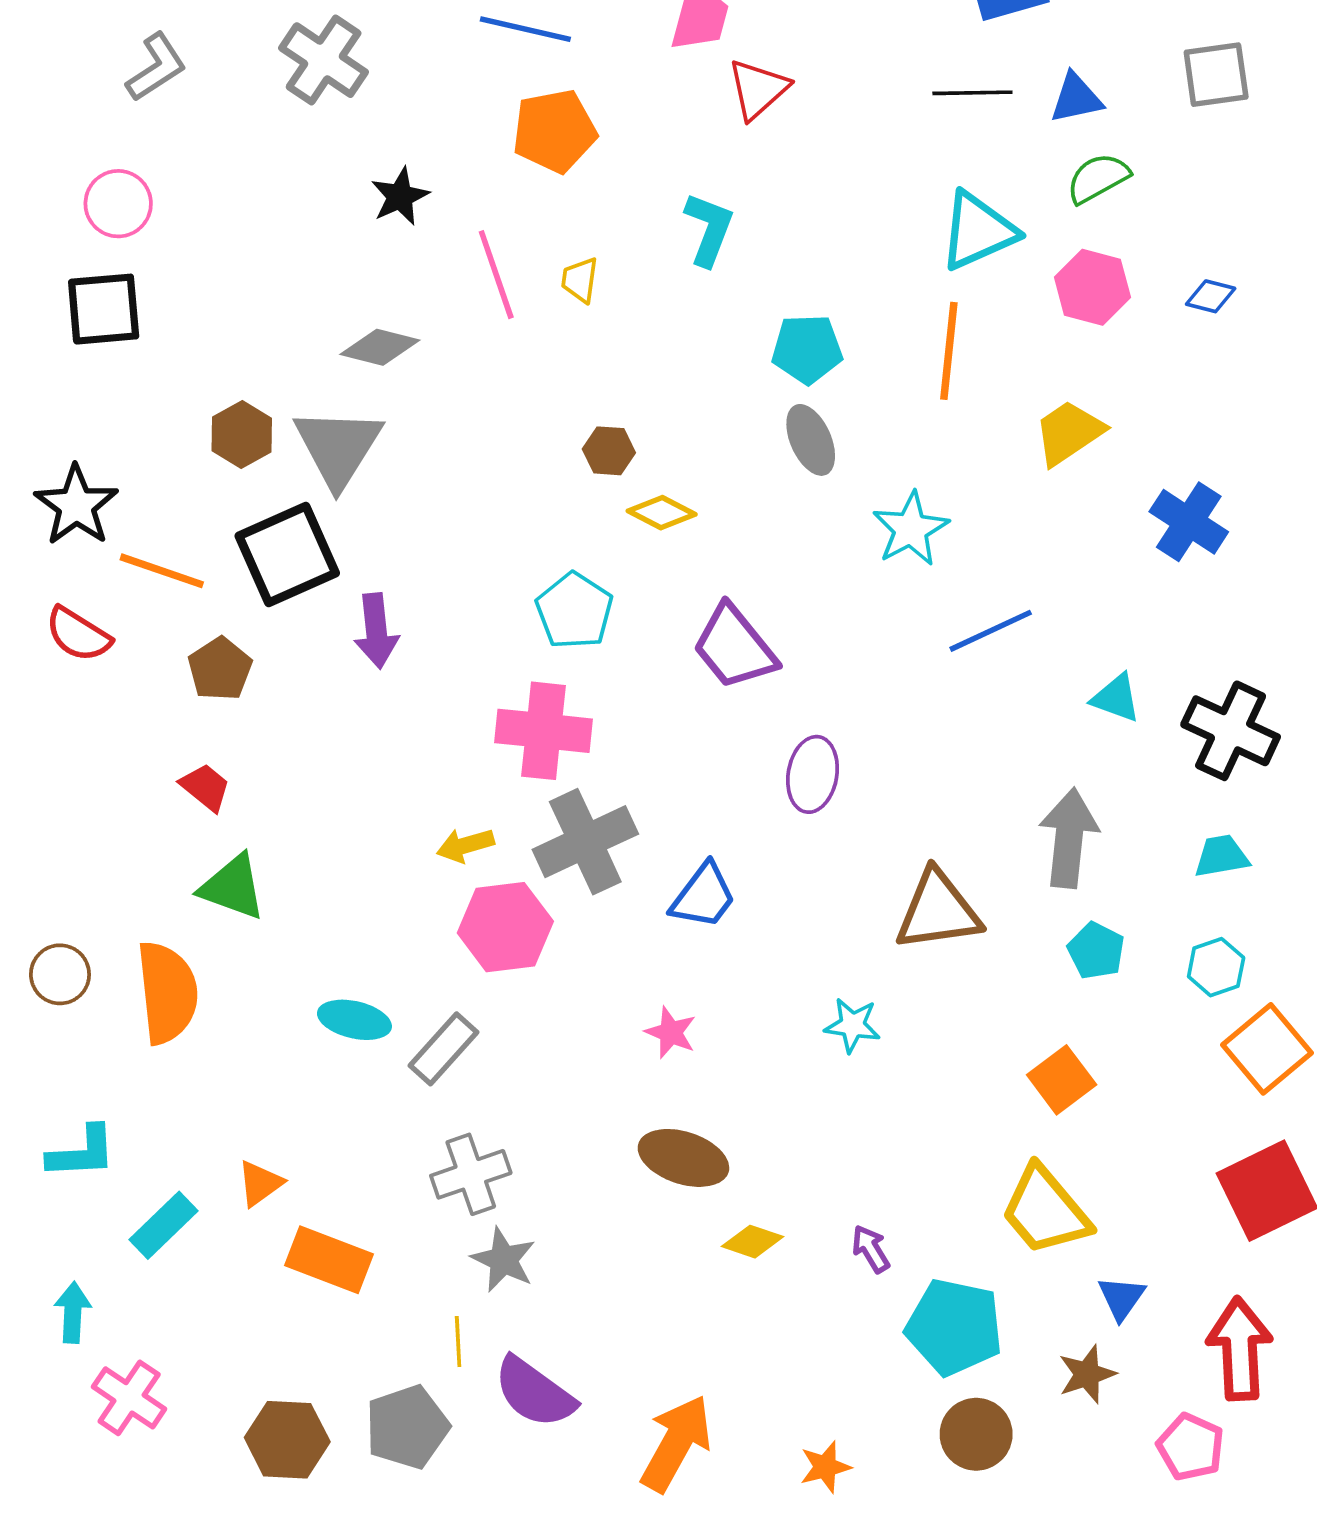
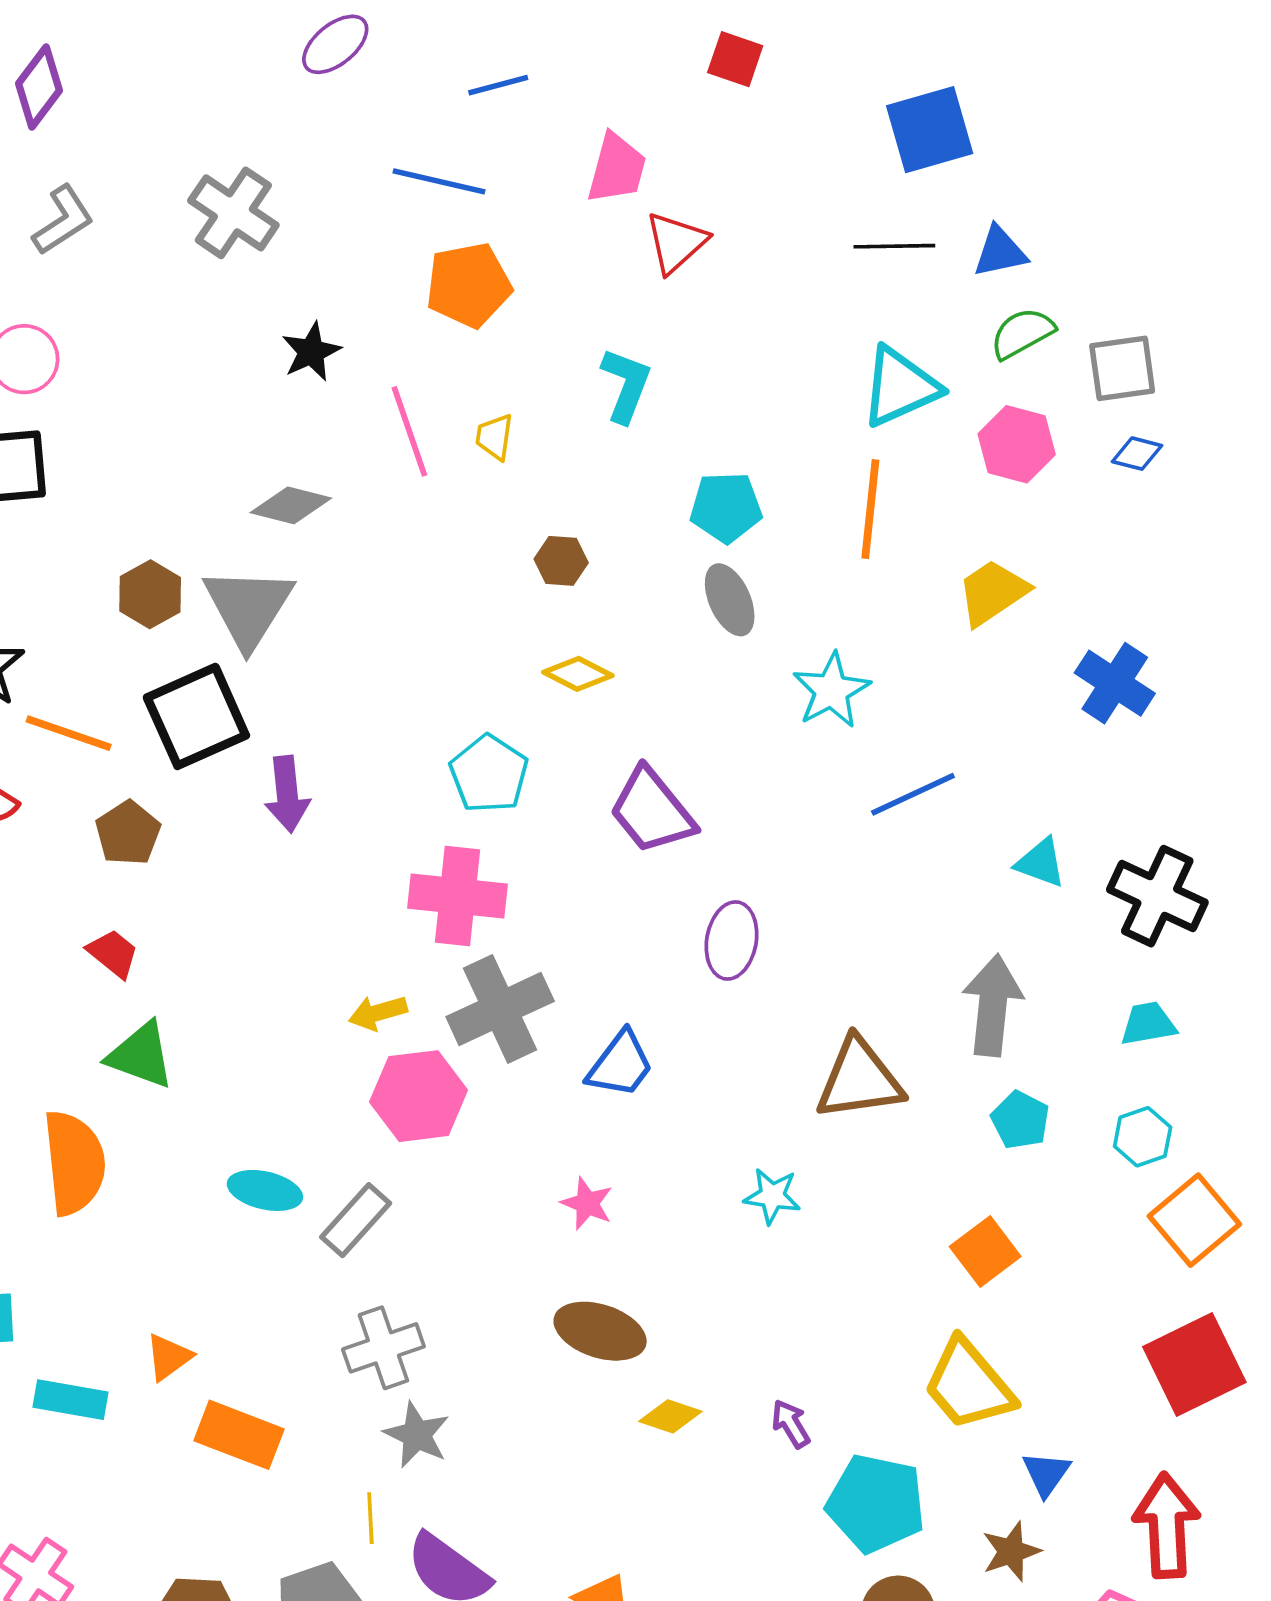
gray square: (1216, 75) -> (1122, 368), moved
brown hexagon: (609, 451) -> (561, 561), moved
cyan rectangle: (164, 1225) -> (71, 1400), turned 54

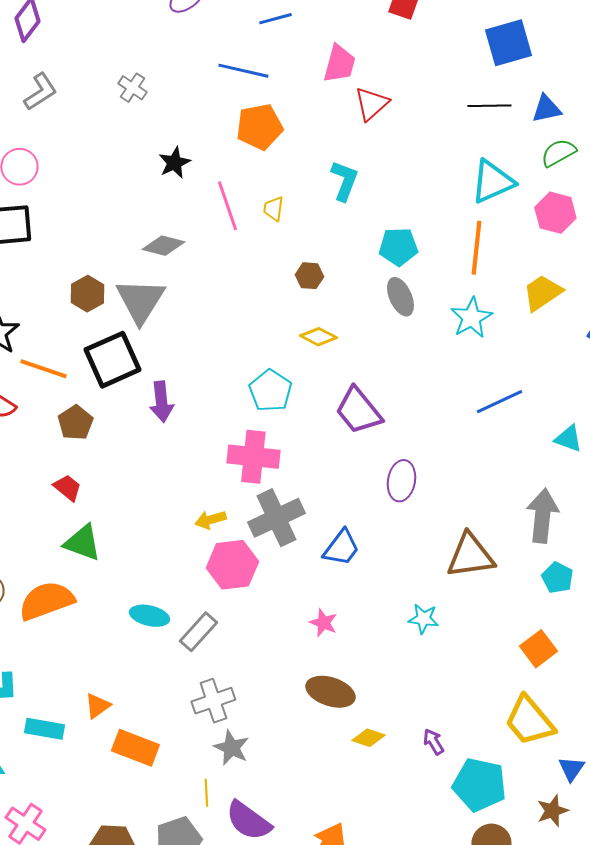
gray cross: (233, 213) -> (132, 88), size x0.6
cyan star: (831, 691) -> (471, 318), moved
orange semicircle: (74, 1163) -> (46, 601), turned -104

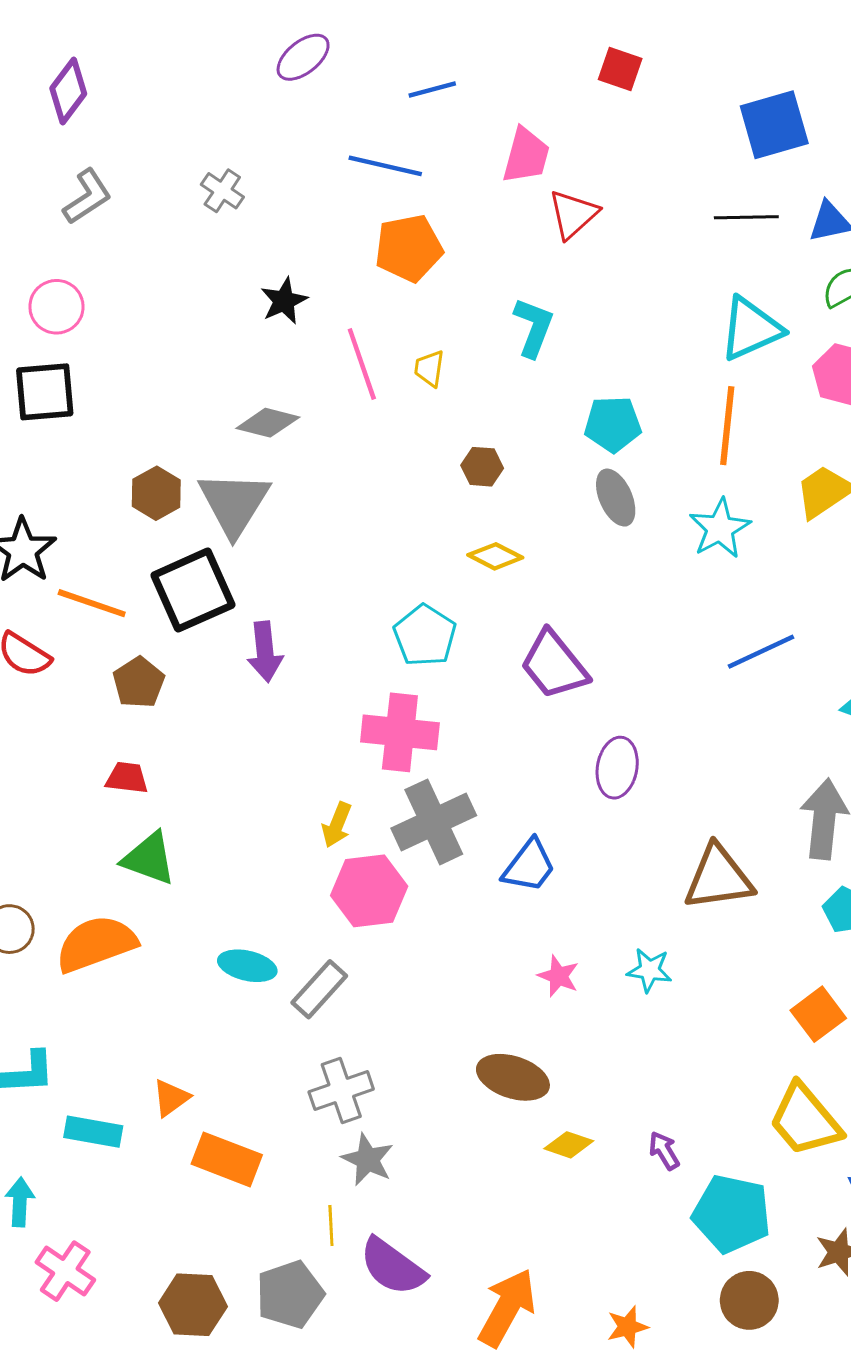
red trapezoid: (67, 488) -> (127, 778), turned -32
yellow arrow: (210, 520) -> (337, 825), turned -52
pink star: (323, 623) -> (558, 976), moved

